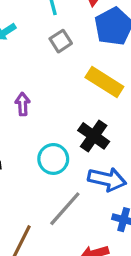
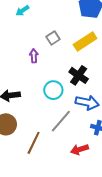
gray square: (61, 41) -> (53, 38), moved
yellow rectangle: (104, 82) -> (85, 42), turned -65

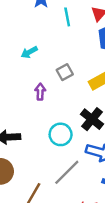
cyan arrow: (22, 11) -> (29, 52), moved

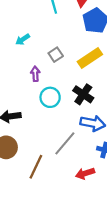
cyan circle: (61, 134) -> (50, 97), moved

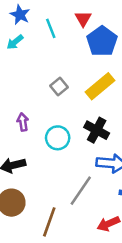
cyan arrow: (23, 39) -> (15, 42), moved
purple arrow: (35, 74) -> (23, 122), moved

